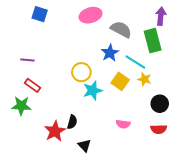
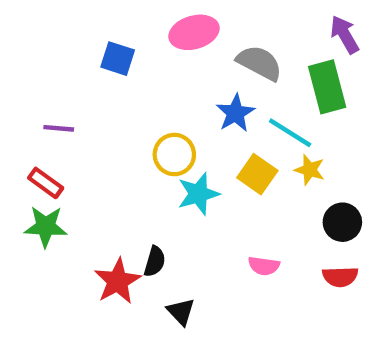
blue square: (40, 14) -> (118, 59), moved
purple arrow: (161, 16) -> (345, 35), turned -36
red rectangle: (33, 85) -> (46, 183), moved

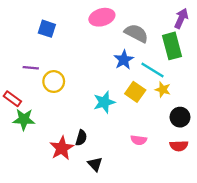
purple arrow: (345, 35) -> (181, 18), turned 54
blue square: (118, 59) -> (47, 29), moved
yellow circle: (174, 155) -> (54, 82), moved
red rectangle: (46, 183) -> (12, 99), moved

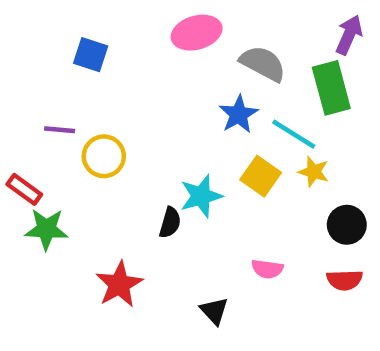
black semicircle: (81, 138) -> (170, 223), moved
black triangle: (95, 164) -> (214, 311), moved

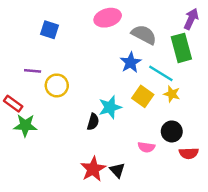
black circle: (347, 225) -> (172, 131), moved
red star: (119, 284) -> (93, 169), moved

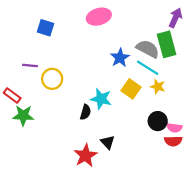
gray semicircle: (144, 35) -> (148, 49), moved
cyan star: (110, 107) -> (101, 99), turned 30
pink semicircle: (146, 147) -> (174, 128), moved
black triangle: (117, 170) -> (108, 142), moved

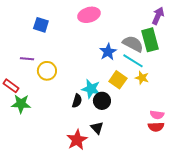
black circle: (158, 121) -> (102, 101), moved

